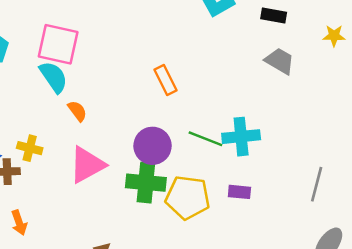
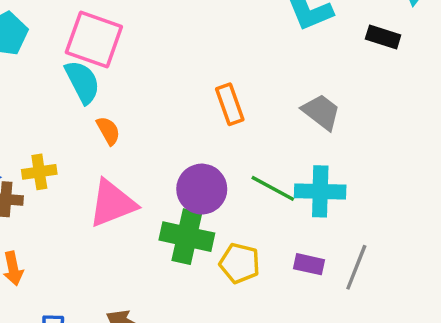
gray trapezoid: (280, 61) -> (321, 112), moved
yellow cross: (30, 148) -> (39, 172), turned -30
gray line: (317, 184) -> (356, 267), moved
yellow pentagon: (188, 198) -> (240, 263), size x0.7

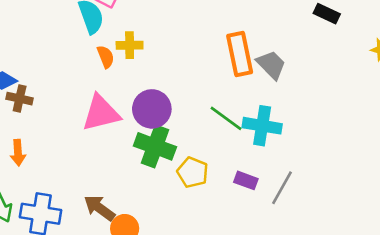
orange rectangle: (230, 104) -> (240, 54), moved, size x1.4
yellow cross: (39, 172) -> (130, 45), moved
purple circle: (202, 189) -> (152, 109), moved

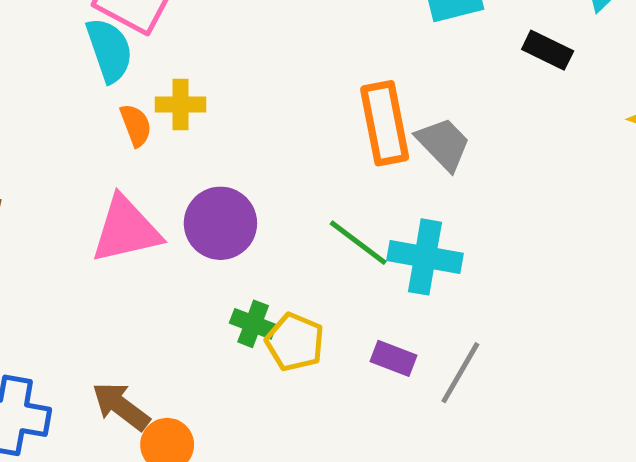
green cross: (155, 146) -> (253, 324), moved, size x0.6

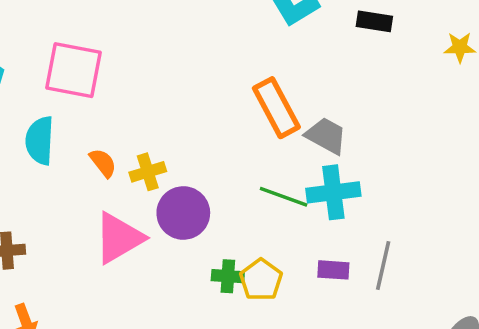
cyan semicircle: (109, 50) -> (40, 141), moved, turned -141
yellow cross: (181, 104) -> (148, 172), moved
gray trapezoid: (443, 144) -> (326, 136), moved
yellow pentagon: (295, 342) -> (261, 280), turned 30

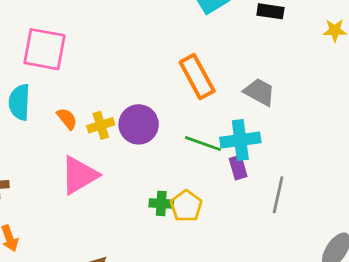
gray trapezoid: (326, 136) -> (259, 92), moved
purple circle: (183, 213) -> (139, 124), moved
purple rectangle: (333, 270) -> (238, 167), moved, turned 70

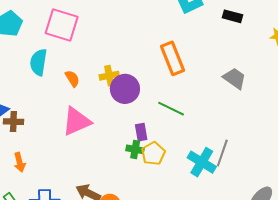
gray trapezoid: (259, 92) -> (235, 78), moved
yellow cross: (101, 125) -> (109, 76), moved
cyan cross: (240, 140) -> (202, 162), moved, turned 32
purple rectangle: (238, 167) -> (141, 132), moved

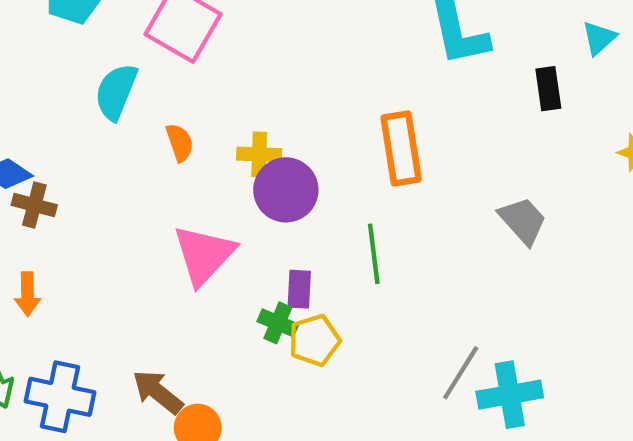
black rectangle: (232, 16) -> (548, 89), turned 54
green line: (171, 109) -> (374, 254), turned 44
pink triangle: (77, 121) -> (204, 255), moved, turned -36
cyan cross: (202, 162) -> (510, 395), moved, turned 36

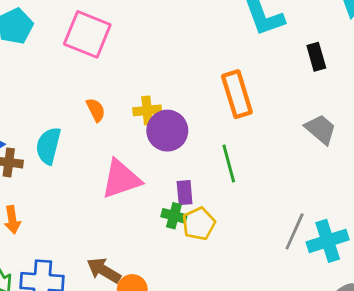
black rectangle: (548, 89) -> (316, 57), moved
cyan semicircle: (116, 92) -> (48, 146), moved
pink triangle: (204, 255) -> (121, 179), turned 36

